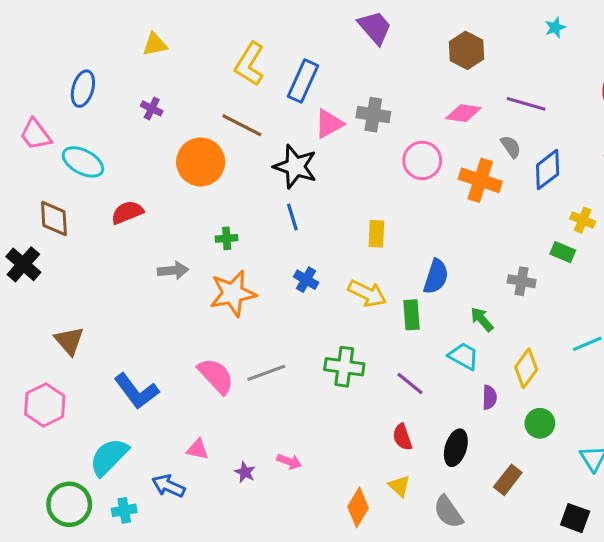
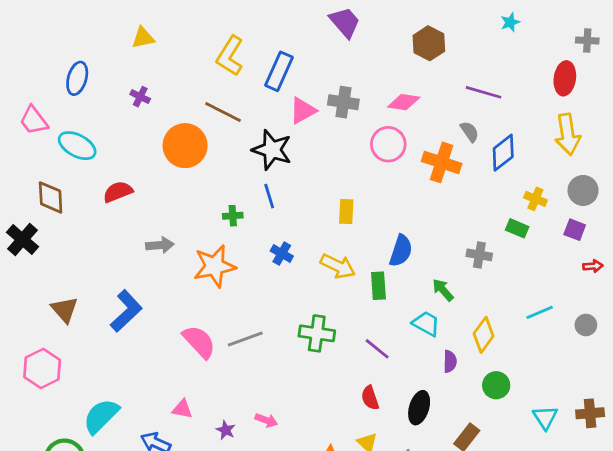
pink diamond: (463, 113) -> (404, 102), moved
green cross: (227, 238) -> (233, 216), moved
blue L-shape: (136, 391) -> (126, 311), moved, turned -96

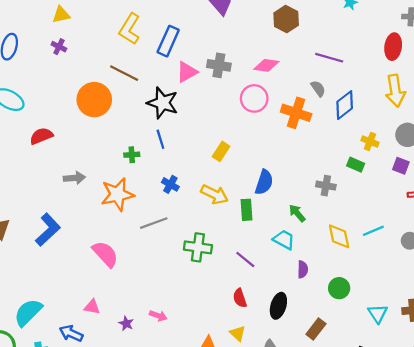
purple cross: (140, 97) -> (59, 47), moved
yellow rectangle: (346, 211) -> (221, 151), turned 30
yellow diamond: (484, 335) -> (339, 236), moved, turned -48
gray line: (245, 339) -> (154, 223), moved

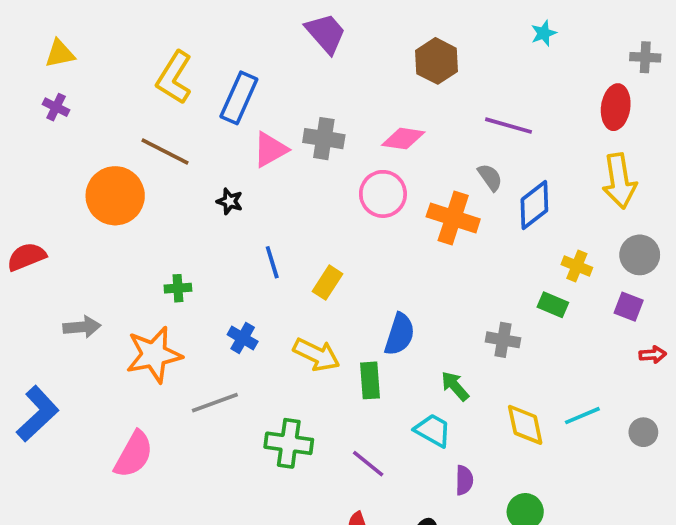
black star: (163, 103) -> (230, 201), size x0.5
blue line: (160, 139) -> (272, 262), moved
pink semicircle: (105, 254) -> (134, 454), turned 72

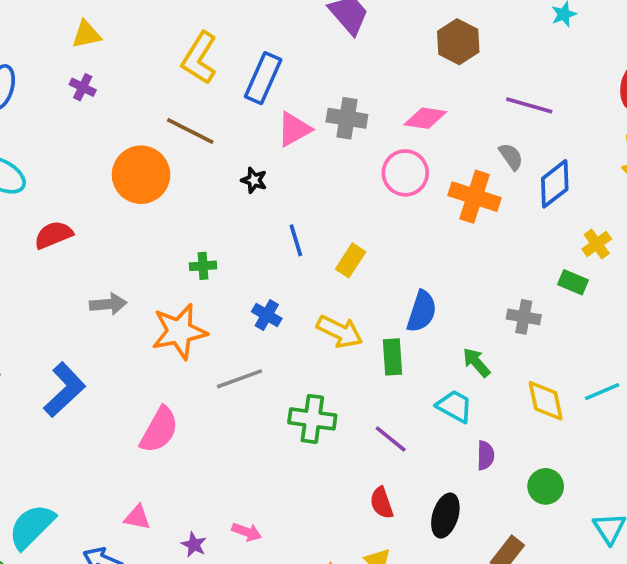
yellow cross: (577, 266) -> (597, 244), turned 32

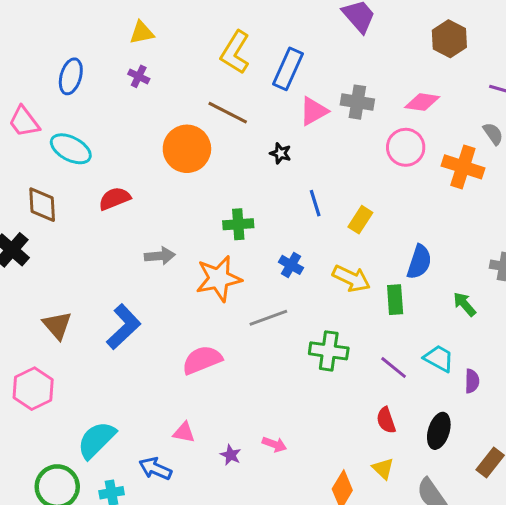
green cross: (203, 266) -> (238, 224), size x1.4
cyan trapezoid: (454, 406) -> (439, 358), moved
pink semicircle: (159, 430) -> (202, 360), turned -141

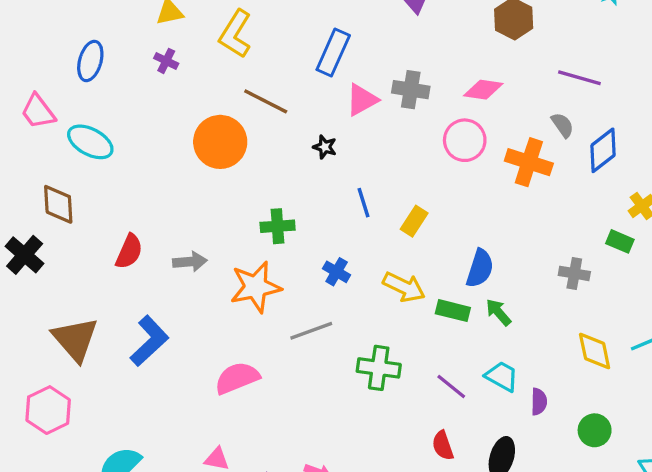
yellow L-shape: (235, 52) -> (235, 34), moved
red semicircle: (115, 199) -> (129, 252), moved, turned 136
green rectangle: (395, 300) -> (453, 311), turned -72
green arrow: (464, 304) -> (498, 312), moved
brown triangle: (57, 325) -> (75, 339), size x1.4

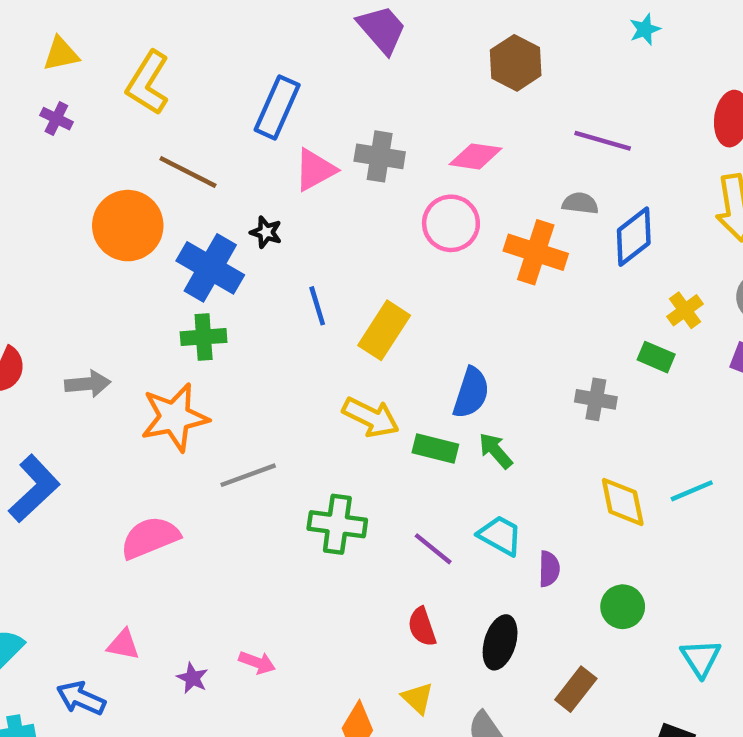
gray semicircle: (563, 125) -> (580, 203), turned -48
yellow rectangle: (414, 221) -> (384, 330), size x1.4
blue cross: (337, 272) -> (210, 268), moved, size x1.8

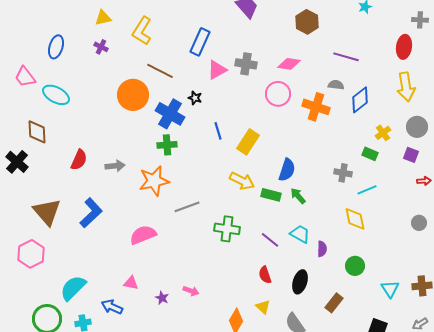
cyan line: (692, 491) -> (367, 190), moved

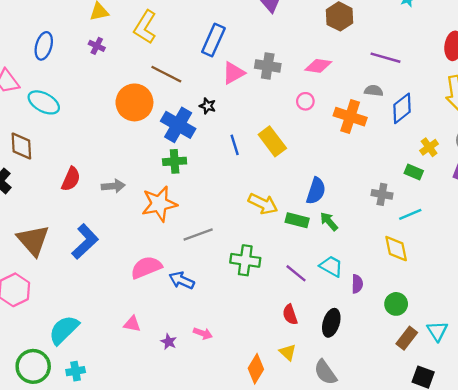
pink circle: (278, 94) -> (305, 101), size x0.6
yellow rectangle: (248, 142) -> (272, 141), moved, turned -70
brown rectangle: (334, 303) -> (407, 338), moved
blue arrow: (112, 307) -> (182, 280), moved

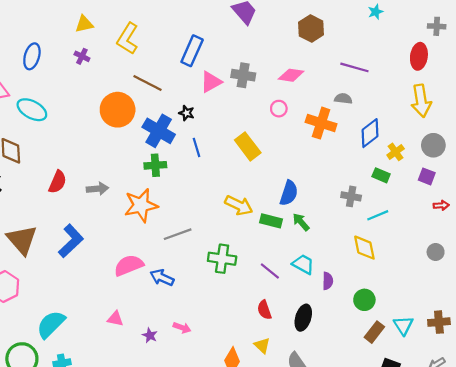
blue diamond: (402, 108) -> (370, 133), moved
blue line: (235, 145) -> (197, 147), moved

